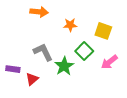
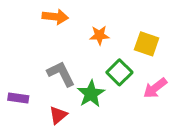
red triangle: (32, 79) -> (58, 115), moved

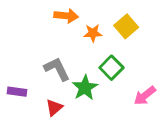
orange arrow: (55, 17) -> (66, 16), moved
yellow square: (147, 44) -> (126, 26), moved, turned 30
pink arrow: (155, 88) -> (145, 96), moved

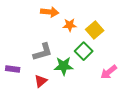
yellow square: (126, 26) -> (95, 30), moved
gray L-shape: (57, 69) -> (43, 52), turned 100
green star: (85, 88) -> (64, 66), turned 30

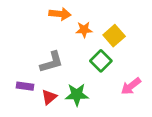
green star: (64, 66) -> (77, 95), moved
purple rectangle: (13, 69) -> (25, 86), moved

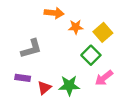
gray L-shape: (52, 62) -> (31, 49), moved
pink arrow: (131, 86) -> (104, 78), moved

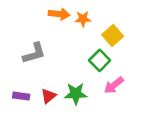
orange star: (76, 27) -> (83, 19), moved
purple rectangle: (23, 78) -> (21, 96), moved

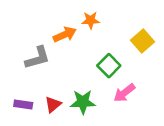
orange arrow: (59, 14) -> (65, 34), moved, turned -30
yellow square: (113, 35) -> (142, 41), moved

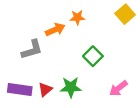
yellow square: (142, 41) -> (125, 14), moved
pink arrow: (124, 93) -> (118, 88), moved
purple rectangle: (23, 104) -> (20, 89), size x1.5

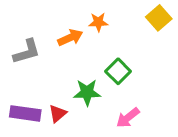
gray L-shape: (32, 50) -> (27, 52), moved
green star: (71, 87) -> (87, 92), moved
pink arrow: (118, 88) -> (128, 118), moved

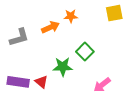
yellow square: (159, 18) -> (114, 13), turned 30
red triangle: (58, 113) -> (41, 82), turned -40
pink arrow: (128, 118) -> (102, 85), moved

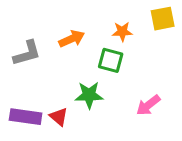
orange star: (71, 16) -> (122, 32), moved
green square: (85, 52) -> (111, 60), moved, turned -30
pink arrow: (102, 85) -> (148, 105), moved

